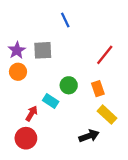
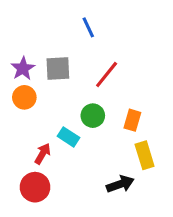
red line: (105, 55) -> (107, 75), moved
orange rectangle: (98, 89) -> (132, 120), turned 35
yellow rectangle: (107, 115) -> (145, 155), turned 30

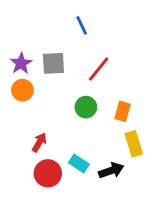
cyan rectangle: (68, 137) -> (79, 163), moved
red circle: (35, 187) -> (48, 173), moved

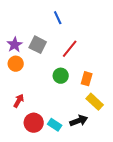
gray square: (53, 63) -> (38, 45), turned 30
red arrow: (39, 142) -> (19, 101), moved
yellow rectangle: (134, 144) -> (95, 102), turned -30
cyan rectangle: (79, 163) -> (55, 125), moved

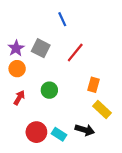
green circle: (61, 76) -> (49, 90), moved
red arrow: (19, 101) -> (19, 98), moved
black arrow: (79, 121) -> (85, 130), turned 36

